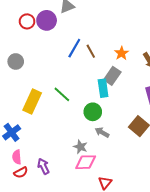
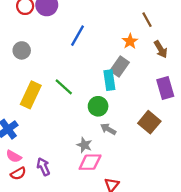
brown line: (91, 51) -> (147, 20), moved
gray circle: (16, 61) -> (22, 50), moved
pink semicircle: (17, 157) -> (14, 156), turned -56

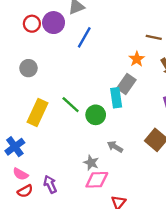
brown line: (147, 20) -> (154, 37), turned -49
blue line: (78, 36) -> (84, 37), moved
green circle: (98, 106) -> (96, 115), moved

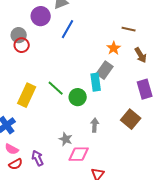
red circle: (32, 24) -> (22, 45), moved
gray circle: (28, 68) -> (19, 35), moved
gray arrow: (115, 147) -> (95, 125), turned 64
gray star: (91, 163) -> (66, 139), moved

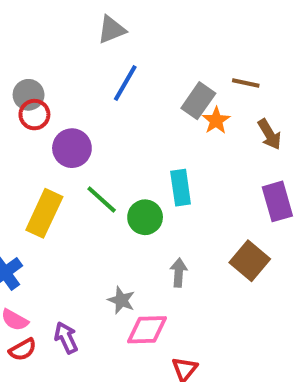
purple circle: (41, 16) -> (72, 148), moved
gray rectangle: (105, 70) -> (198, 101), moved

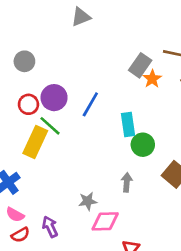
blue line: (125, 83) -> (90, 104), moved
red circle: (34, 115) -> (28, 104), moved
green line: (102, 199) -> (50, 126), moved
green circle: (145, 217) -> (143, 145), moved
gray star: (121, 300) -> (88, 201), turned -30

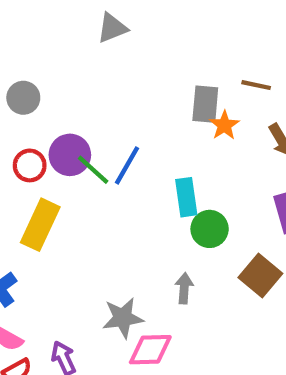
gray rectangle: (140, 65) -> (205, 104), turned -30
green line: (50, 126) -> (93, 170), moved
gray star: (88, 201) -> (123, 318), size x1.4

